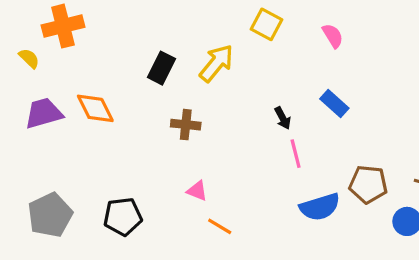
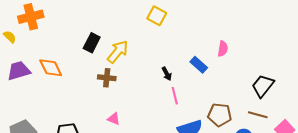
pink semicircle: (333, 36) -> (223, 49), moved, turned 42
yellow arrow: (216, 63) -> (118, 52), moved

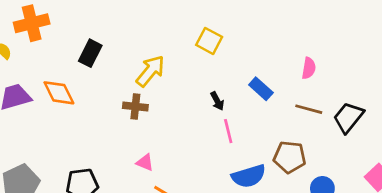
yellow square: (157, 16) -> (209, 41), moved
black rectangle: (92, 43) -> (90, 53), moved
pink semicircle: (223, 49) -> (309, 68), moved
brown line: (258, 115) -> (309, 109), moved

